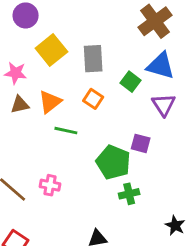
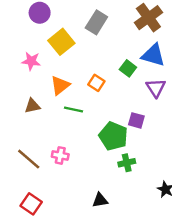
gray rectangle: (93, 59) -> (96, 22), moved, turned 35
brown triangle: (20, 105) -> (32, 106), moved

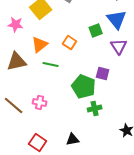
blue triangle: (153, 55) -> (117, 20), turned 35
green square: (128, 68) -> (96, 30), turned 32
brown triangle: (32, 106) -> (17, 62), size x1.5
red square: (31, 204) -> (38, 142), moved

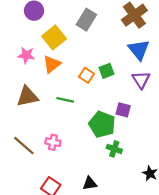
green square: (96, 30) -> (106, 71), moved
orange triangle: (40, 44) -> (52, 64), moved
green cross: (95, 108) -> (114, 149), turned 32

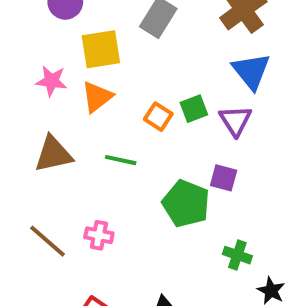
yellow square: (54, 37) -> (101, 49), turned 30
purple triangle: (141, 80) -> (235, 121), moved
green cross: (114, 149) -> (237, 255), moved

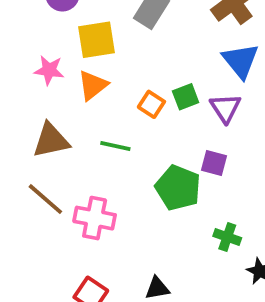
pink cross: (99, 235) -> (95, 218), size x1.5
brown line: (47, 241) -> (45, 199), moved

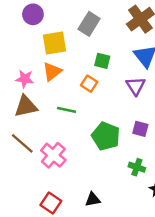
pink star: (49, 70) -> (25, 79), moved
green square: (186, 97) -> (102, 61), moved, turned 35
purple square: (214, 163) -> (140, 129), moved
pink cross: (95, 218) -> (53, 155), turned 30

